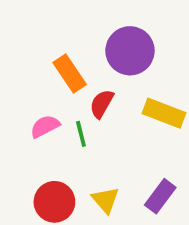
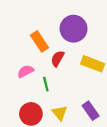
green line: (81, 134) -> (46, 84), moved
purple rectangle: (160, 196) -> (91, 111), turned -72

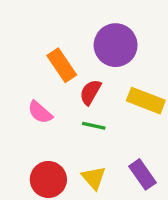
pink semicircle: (26, 71) -> (40, 112), turned -112
green line: (46, 84) -> (94, 126), moved, turned -64

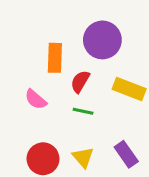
orange rectangle: (62, 65) -> (55, 58), turned 36

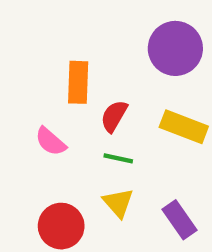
purple circle: (102, 40) -> (175, 48), moved
yellow triangle: (83, 157) -> (118, 203), moved

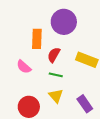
purple circle: (175, 48) -> (64, 22), moved

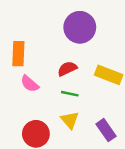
orange rectangle: (37, 39) -> (18, 54), moved
red semicircle: (54, 55) -> (67, 69), turned 35

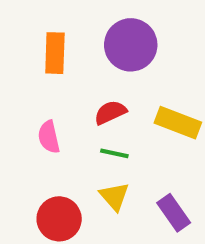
orange rectangle: (18, 54) -> (55, 53), moved
pink semicircle: (30, 84) -> (49, 137), turned 36

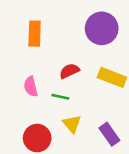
purple circle: (131, 45) -> (102, 28), moved
green line: (114, 153) -> (60, 97), moved

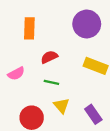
red semicircle: (69, 71) -> (49, 57), moved
pink semicircle: (31, 86) -> (16, 74), moved, turned -105

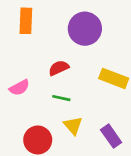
purple circle: (87, 24) -> (85, 29), moved
orange rectangle: (29, 28) -> (26, 21), moved

